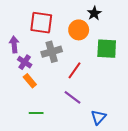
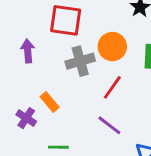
orange circle: (79, 30) -> (112, 47), moved
purple cross: (25, 62) -> (26, 118), moved

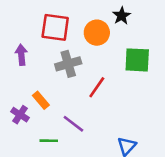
orange circle: (112, 47) -> (97, 33), moved
purple line: (109, 125) -> (73, 124), moved

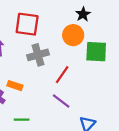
orange circle: (97, 33) -> (73, 35), moved
orange rectangle: (41, 100) -> (15, 86), turned -32
purple line: (73, 124) -> (61, 101), moved

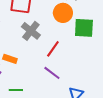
gray cross: (38, 55) -> (31, 31), turned -36

